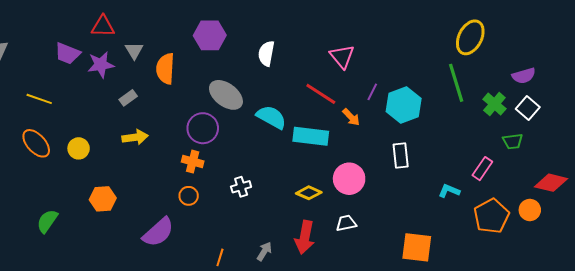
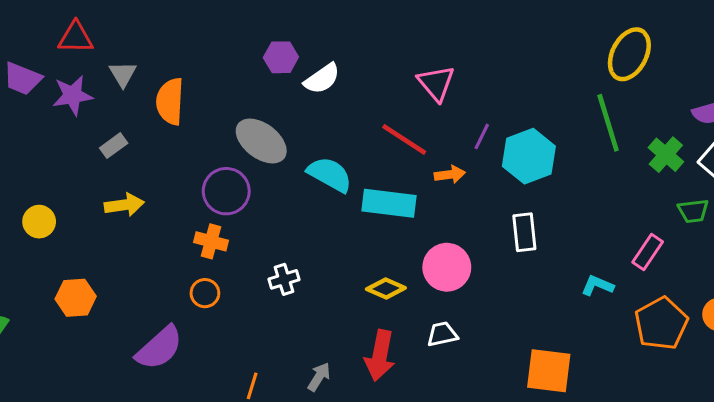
purple hexagon: (210, 35) -> (281, 57), moved, size x0.7
white semicircle: (266, 54) -> (322, 79), turned -135
orange arrow: (351, 117) -> (450, 174), turned -54

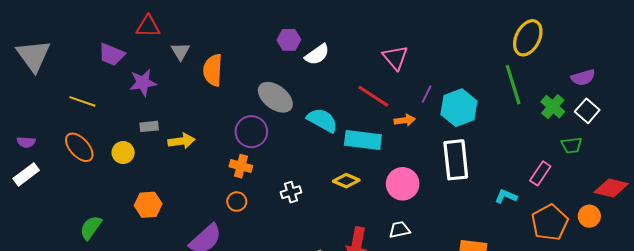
purple star: (73, 95) -> (143, 83), moved
gray rectangle: (114, 146) -> (149, 126), moved, turned 30
white rectangle: (524, 232) -> (456, 160), size x1.5
yellow diamond: (386, 289) -> (346, 181), moved

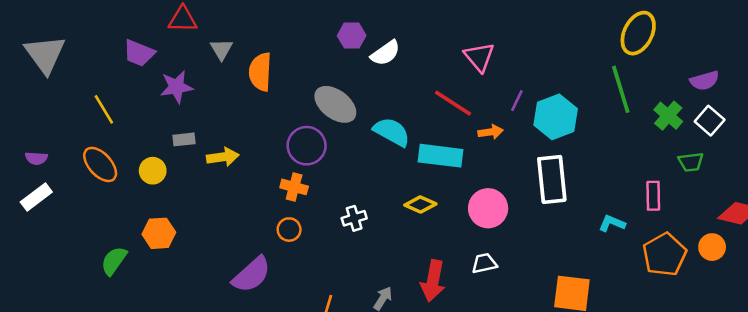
yellow line: (82, 101) -> (104, 109), turned 40
pink rectangle: (540, 173) -> (653, 196), turned -35
orange hexagon: (148, 205) -> (159, 233), moved

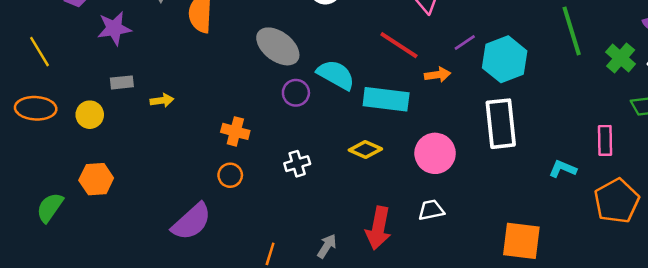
purple line: (517, 101) -> (465, 43), turned 30
purple circle: (307, 146) -> (296, 93), moved, size x0.7
yellow arrow: (223, 157) -> (162, 101), size x0.7
orange ellipse: (100, 164) -> (36, 108), turned -45

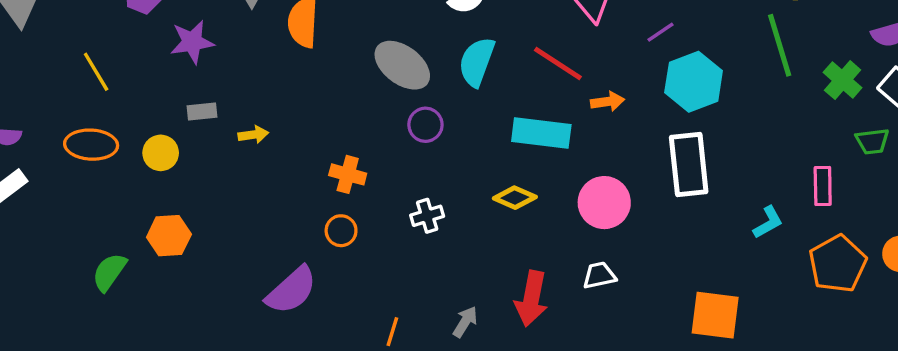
purple line: (465, 43) -> (661, 32), moved
cyan semicircle: (336, 75) -> (477, 62), moved, turned -99
cyan L-shape: (563, 169) -> (768, 222), turned 128

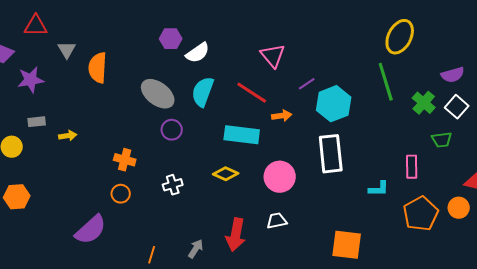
purple line: (661, 32) -> (307, 84), moved
cyan L-shape: (768, 222) -> (379, 189), turned 30

